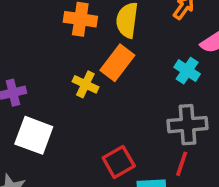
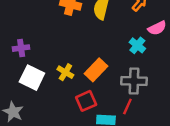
orange rectangle: (117, 63) -> (96, 70), moved
yellow cross: (85, 84) -> (65, 72), moved

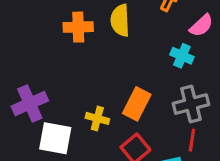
purple cross: (21, 48) -> (30, 103), size x1.5

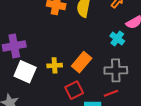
yellow cross: (97, 118) -> (55, 65), turned -32
red line: (192, 140) -> (111, 93), turned 48

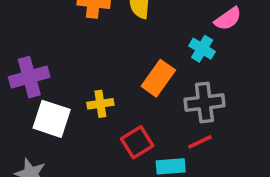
orange rectangle: (82, 62) -> (158, 78), moved

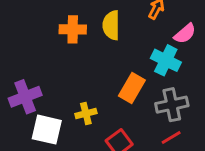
cyan cross: (202, 49) -> (166, 60), size x1.4

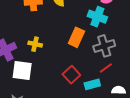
yellow cross: (86, 113) -> (35, 44), moved, turned 32

